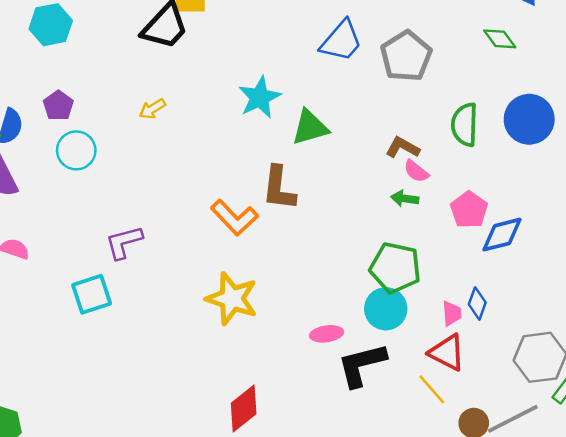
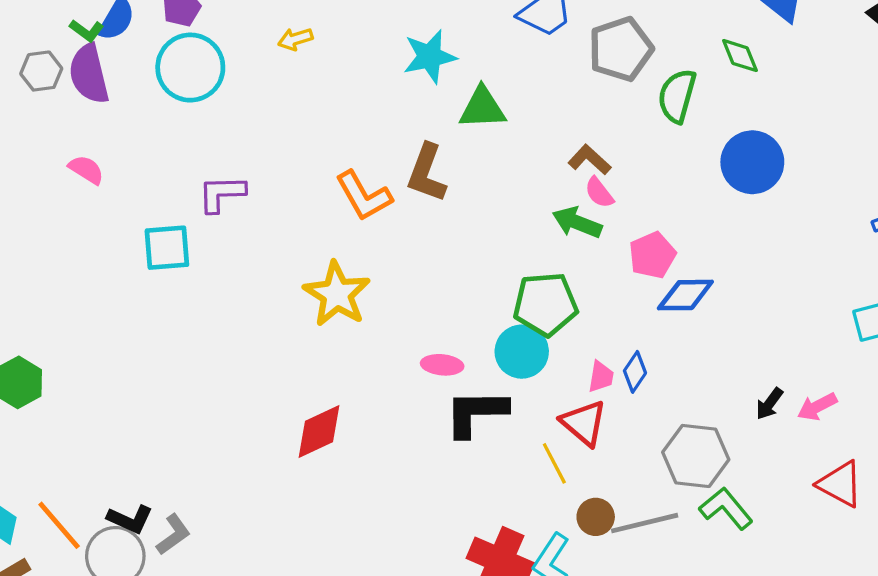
green semicircle: (465, 125) -> (677, 96), moved
cyan circle: (76, 150) -> (190, 68), size x1.4
green arrow: (405, 198) -> (577, 222), size x1.4
green pentagon: (395, 268) -> (545, 304), turned -30

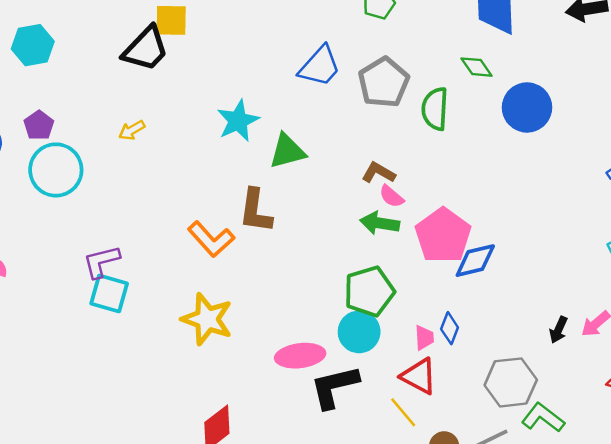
blue circle: (752, 162) -> (527, 107), moved
cyan square: (167, 248) -> (109, 293), moved, turned 33
pink pentagon: (652, 255) -> (443, 235), size x1.5
pink ellipse: (442, 365) -> (300, 356), size x1.5

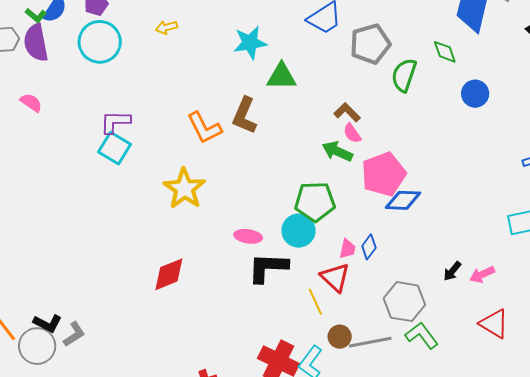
blue circle: (527, 107) -> (475, 94), size x0.7
pink ellipse: (300, 356) -> (248, 236), size x0.7

